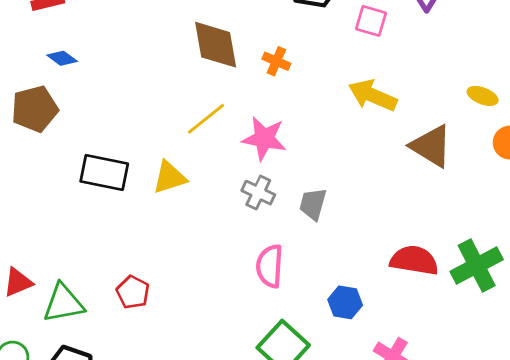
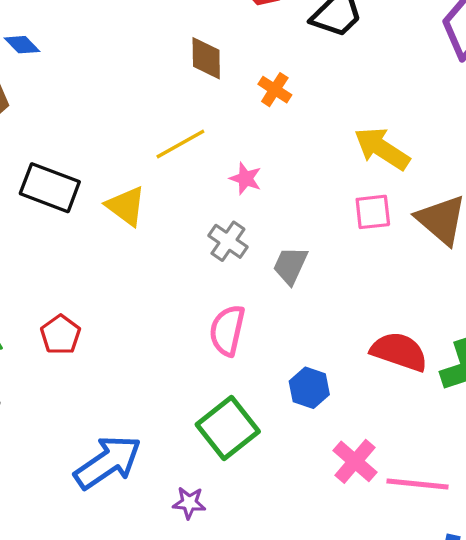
pink square: (371, 21) -> (373, 212), moved, turned -32
brown diamond: (216, 45) -> (206, 58), size x0.7
pink star: (264, 138) -> (245, 178), size x0.6
yellow triangle: (169, 177) -> (126, 206), turned 45

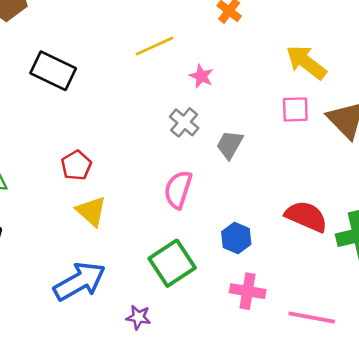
yellow triangle: (126, 206) -> (91, 211), moved
red pentagon: (60, 335) -> (76, 165), moved
pink cross: (355, 461) -> (248, 291), moved, turned -36

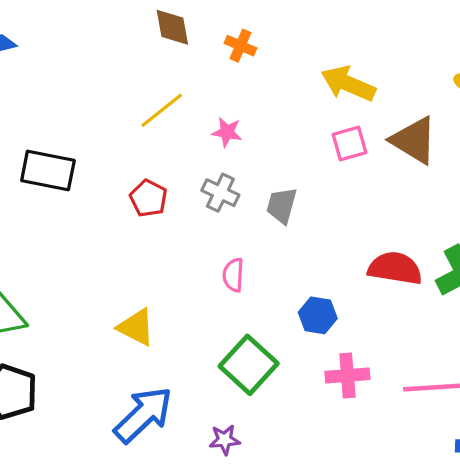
red pentagon: (76, 165) -> (148, 198), moved
pink semicircle: (178, 190) -> (233, 275), size x0.7

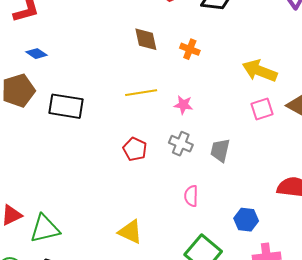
yellow line: (162, 110) -> (141, 93), turned 32
black rectangle: (48, 170) -> (66, 106), moved

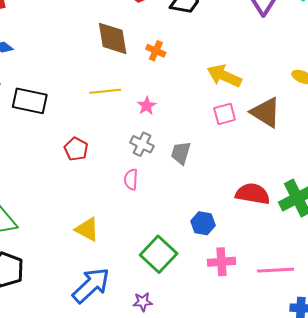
brown diamond: (146, 39) -> (113, 38), size x1.4
pink star: (183, 105) -> (147, 106), turned 30
red pentagon: (135, 149) -> (76, 149), moved
pink semicircle: (191, 196) -> (131, 179), moved

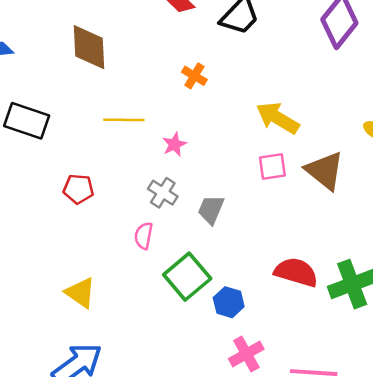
brown diamond: (113, 38) -> (89, 47), moved
red pentagon: (76, 149) -> (78, 189), turned -30
green square: (159, 254) -> (187, 277), moved
pink cross: (221, 262) -> (246, 354), turned -32

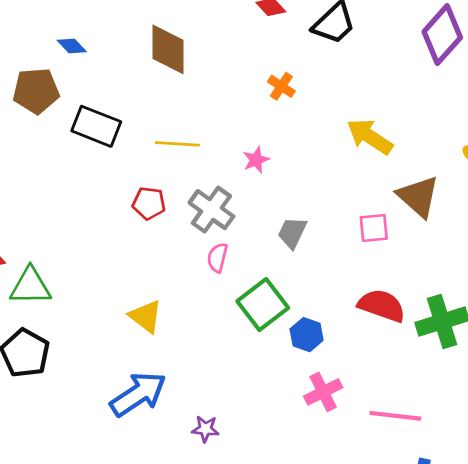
yellow line: (124, 120) -> (177, 144), moved
pink square: (272, 167) -> (374, 228), moved
gray cross: (163, 193) -> (211, 210), moved, size x1.4

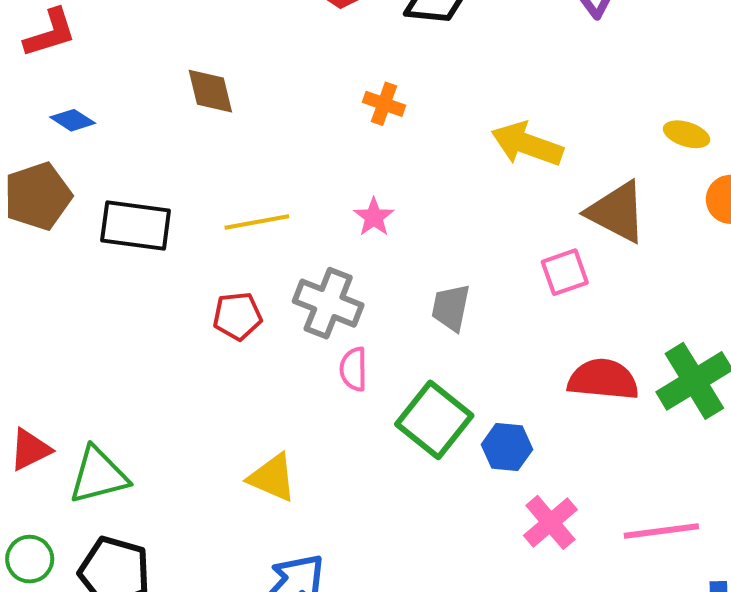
brown diamond: (168, 49) -> (210, 91), size x0.7

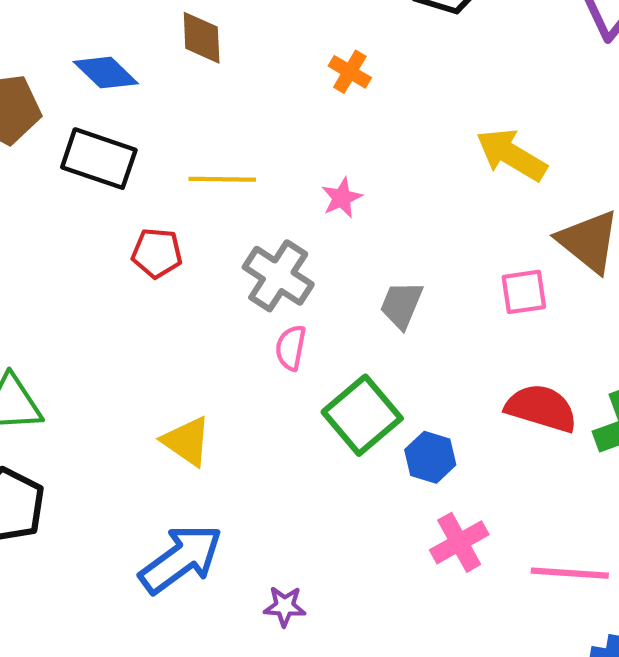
orange cross: (384, 104) -> (350, 72), moved
blue diamond: (73, 120) -> (106, 73), moved, size x1.4
red pentagon: (237, 316) -> (157, 253), moved

